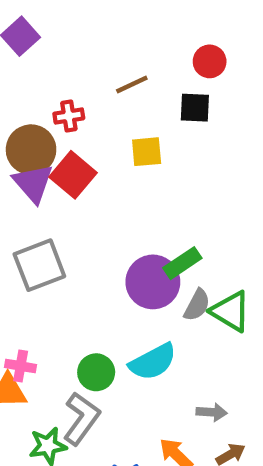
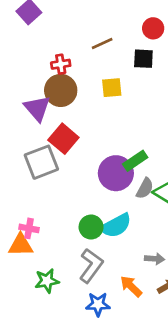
brown circle: (31, 150) -> (61, 90), moved
red square: (73, 175) -> (63, 139), moved
green circle: (96, 372) -> (91, 227), moved
gray L-shape: (81, 419) -> (91, 266), moved

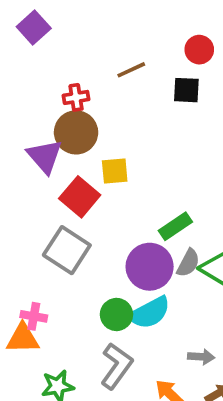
yellow square: (112, 88) -> (115, 171), moved
gray square: (41, 162) -> (67, 250), moved, turned -36
purple circle: (116, 173) -> (150, 267), moved

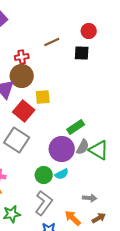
cyan semicircle: (150, 313) -> (62, 174), size x0.6

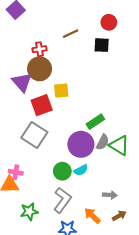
red square: (24, 111) -> (42, 105), turned 30

